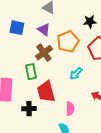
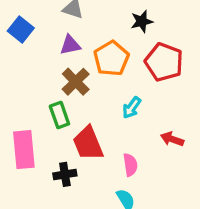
blue square: (17, 28) -> (21, 30), moved, turned 35
purple triangle: (44, 30) -> (70, 45), turned -40

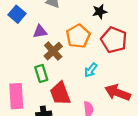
purple triangle: (70, 45) -> (40, 32), moved
red arrow: (172, 139) -> (118, 93), size x1.6

